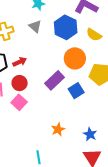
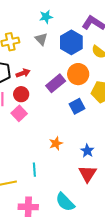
purple rectangle: (55, 80) -> (56, 83), moved

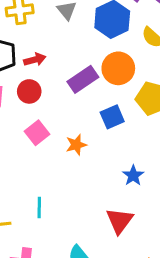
pink square: (19, 113) -> (37, 133), moved
orange star: (56, 143) -> (76, 145), moved
blue star: (87, 151) -> (133, 175), moved

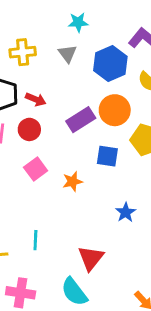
red arrow: (35, 60) -> (36, 99), turned 36
blue square: (112, 117) -> (107, 156), turned 30
red triangle: (120, 221) -> (91, 258), moved

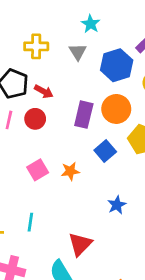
cyan star: (78, 22) -> (91, 24), turned 30
purple rectangle: (81, 120) -> (84, 115), turned -50
blue square: (107, 156) -> (105, 151), turned 35
pink square: (36, 169) -> (38, 170), moved

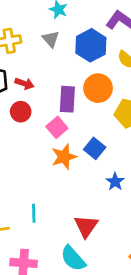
blue square: (105, 151) -> (95, 148), moved
pink square: (38, 170) -> (57, 127), moved
orange star: (70, 171) -> (64, 157), size x1.4

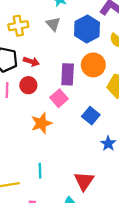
orange star: (64, 157) -> (41, 123), moved

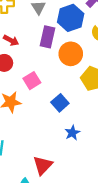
purple rectangle: (68, 74) -> (47, 37), moved

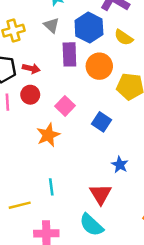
blue star: (72, 133) -> (120, 165), moved

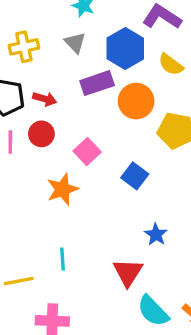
purple rectangle: (69, 54) -> (97, 83), turned 70
cyan semicircle: (91, 225) -> (153, 311), moved

